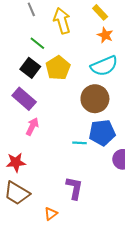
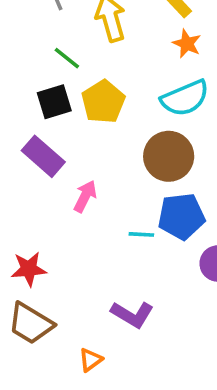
black square: (30, 68) -> (54, 102), turned 36
pink arrow: (32, 126) -> (85, 196), moved
purple L-shape: (74, 188) -> (132, 314), turned 110

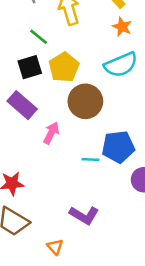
brown circle: (169, 156) -> (85, 101), moved
orange triangle: (91, 360) -> (55, 247), turned -36

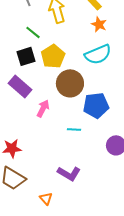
blue pentagon: (118, 147) -> (96, 105), moved

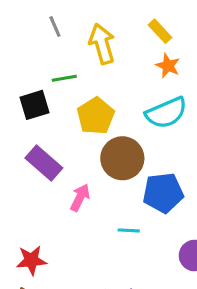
green line: (33, 32) -> (64, 78), turned -49
black square: (26, 56) -> (35, 105), moved

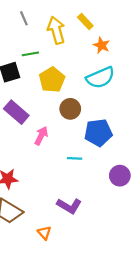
yellow rectangle: (160, 31) -> (85, 22), moved
brown circle: (122, 158) -> (70, 109), size x0.7

